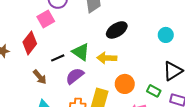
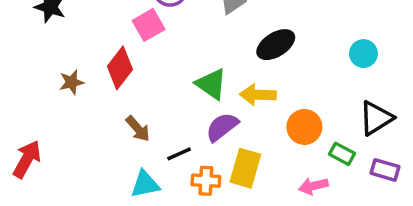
black line: (58, 58) -> (179, 154), moved
purple semicircle: (75, 76) -> (222, 127), moved
orange circle: (125, 84) -> (304, 127), moved

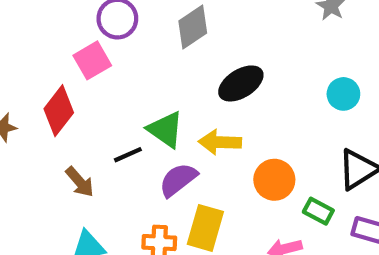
black line: (179, 154) -> (128, 155), moved

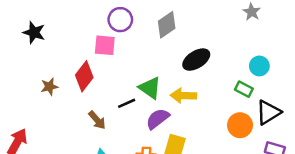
pink square: (92, 60) -> (105, 45), turned 35
orange circle: (274, 180) -> (240, 125), moved
green rectangle: (318, 211) -> (244, 89), moved

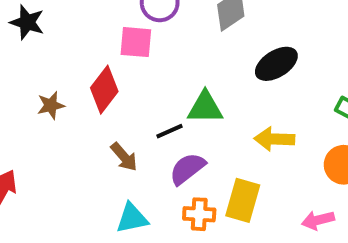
green triangle: (150, 88) -> (205, 107), turned -35
yellow arrow: (183, 96) -> (274, 139), moved
purple semicircle: (158, 119) -> (187, 169), moved

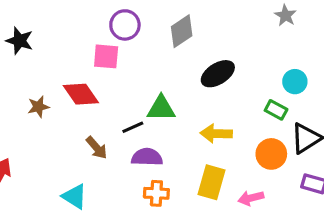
red diamond: (104, 90) -> (81, 94), turned -72
purple semicircle: (187, 169) -> (147, 157), turned 40
yellow rectangle: (243, 200) -> (211, 182), moved
cyan triangle: (132, 218) -> (75, 196), moved, turned 44

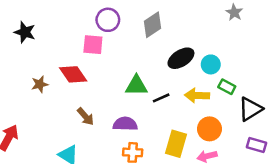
cyan circle: (295, 82) -> (211, 64), moved
black line: (133, 127) -> (161, 98), moved
yellow arrow: (216, 134) -> (197, 95), moved
orange circle: (271, 154) -> (209, 129), moved

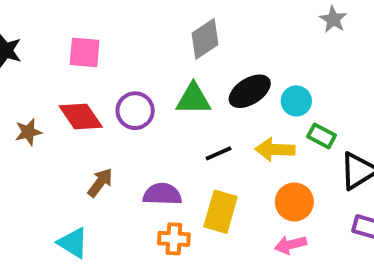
purple circle: (108, 20) -> (135, 111), moved
pink square: (93, 45) -> (85, 52), moved
green triangle: (136, 86) -> (193, 99), moved
brown arrow: (86, 116) -> (100, 183), turned -102
yellow rectangle: (176, 144) -> (221, 212), moved

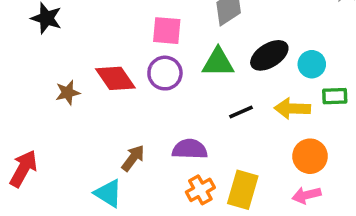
pink square: (85, 52) -> (167, 31), moved
green rectangle: (322, 136) -> (335, 96), turned -30
brown arrow: (100, 183) -> (133, 158), moved
yellow rectangle: (221, 212) -> (243, 190), moved
orange cross: (174, 239) -> (200, 190), turned -32

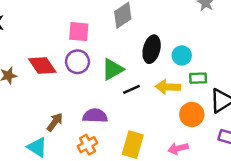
black ellipse: (269, 55) -> (152, 49), turned -44
green triangle: (218, 62) -> (113, 69), moved, turned -30
orange circle: (310, 156) -> (192, 115), moved
orange cross: (200, 190) -> (88, 145), moved

